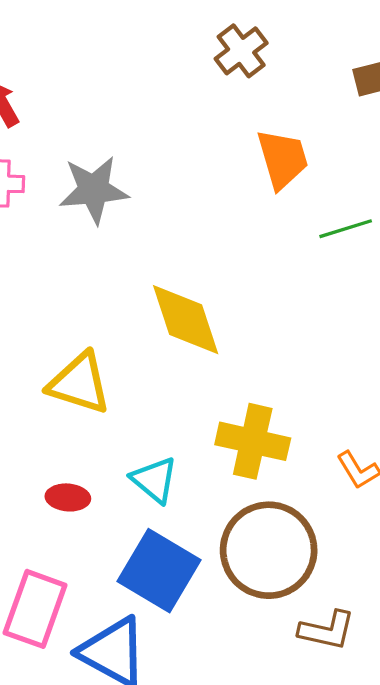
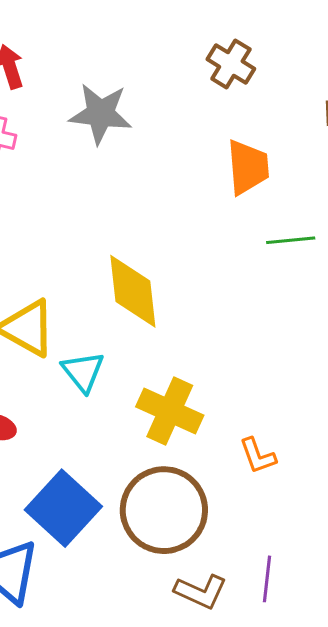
brown cross: (241, 51) -> (231, 64), turned -33
gray star: (94, 190) -> (100, 114), moved
cyan triangle: (154, 480) -> (83, 372), moved

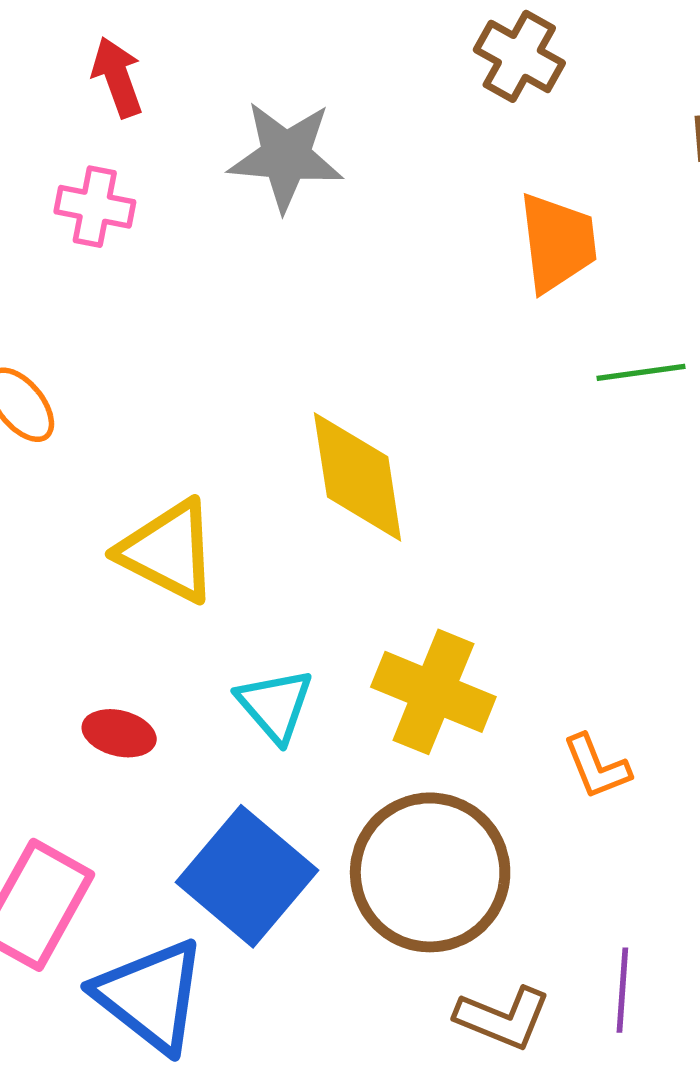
cyan triangle: (83, 372) -> (275, 705), moved

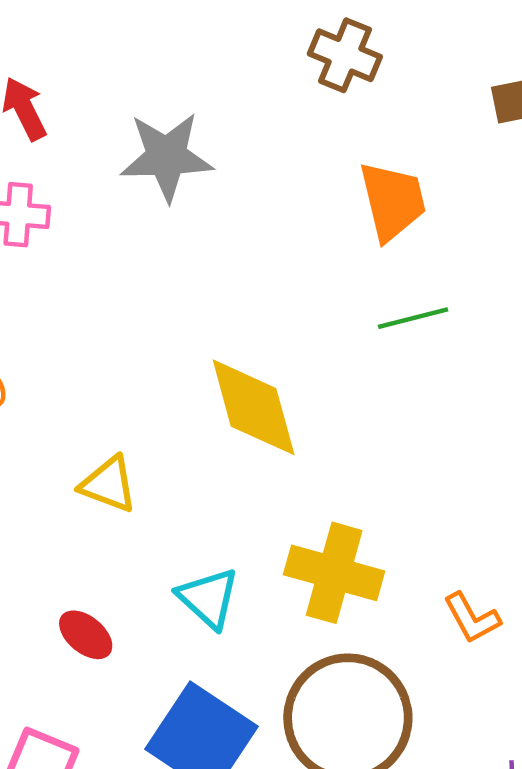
green line: (641, 372) -> (413, 318), moved
yellow triangle: (168, 551) -> (108, 484), size x0.7
red ellipse: (119, 733) -> (86, 635), turned 32

